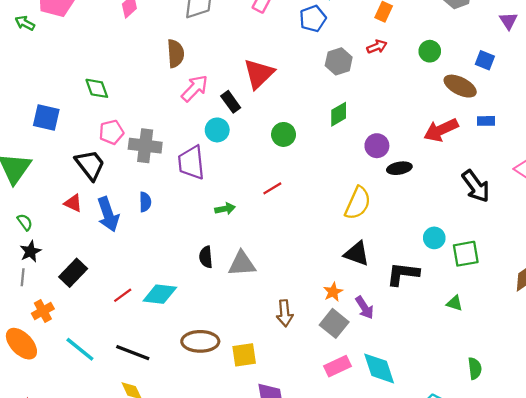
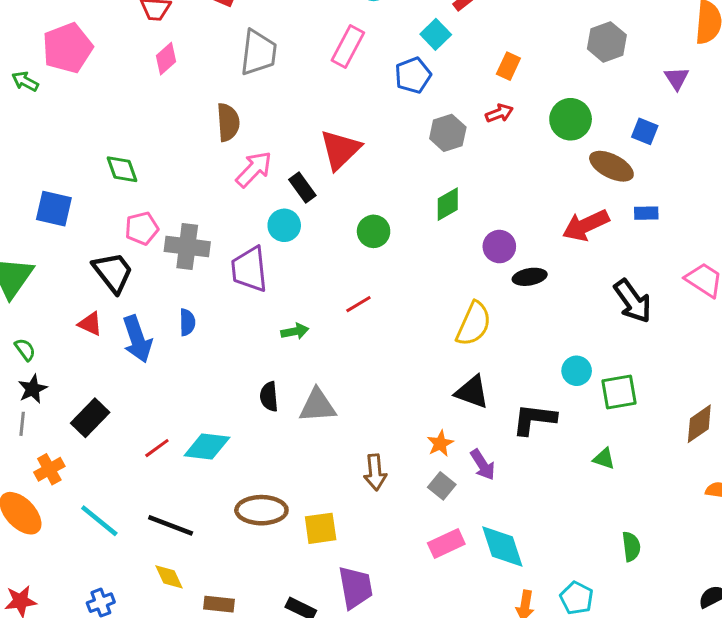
green circle: (430, 51) -> (571, 119), size x1.4
gray square: (334, 323) -> (442, 486), size x0.7

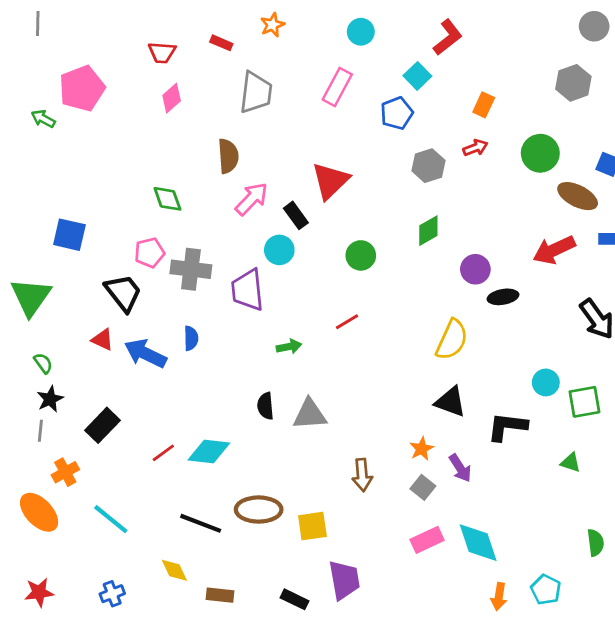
green diamond: (122, 169) -> (167, 199), moved
blue arrow: (137, 339) -> (145, 353), turned 135
black line: (171, 525) -> (201, 523), moved

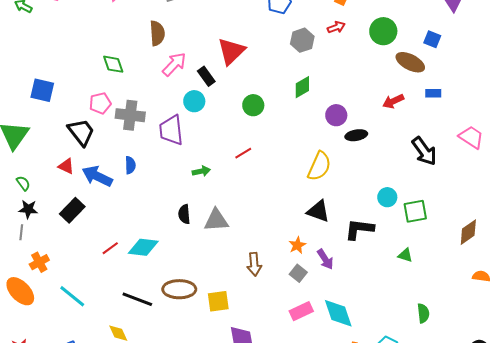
red arrow: (554, 250) -> (393, 101), size x0.7
black star: (50, 399) -> (28, 209), turned 30
black rectangle: (103, 425) -> (72, 210), moved

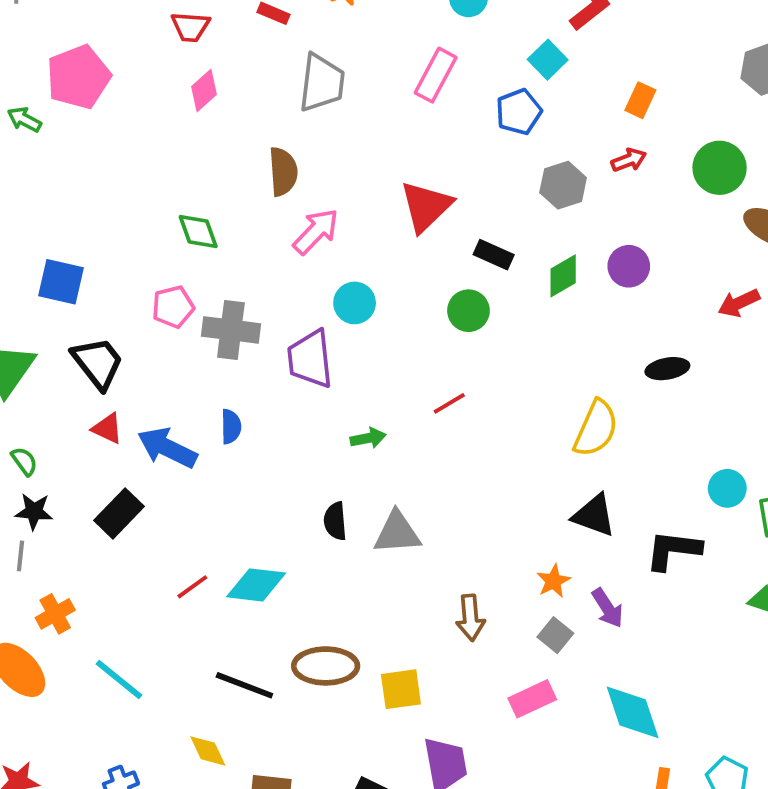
black rectangle: (206, 76) -> (494, 255), moved, turned -30
purple circle: (336, 115) -> (629, 266), moved
black trapezoid: (81, 132) -> (98, 363), moved
pink rectangle: (301, 311) -> (532, 699), moved

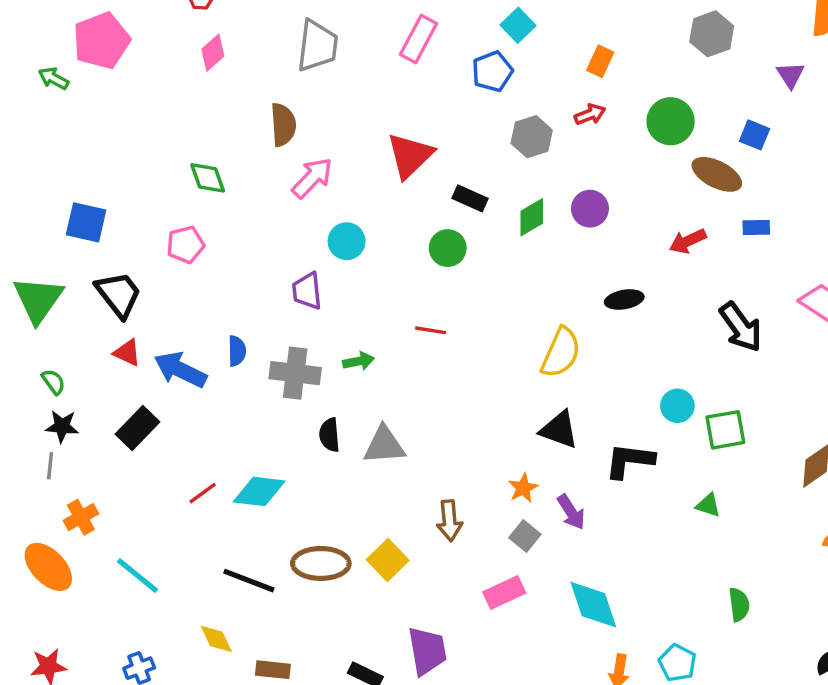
gray cross: (231, 330) -> (295, 373), moved
purple trapezoid: (310, 359) -> (307, 291), size x0.7
red line: (449, 403) -> (431, 330), turned 40
yellow square: (401, 689) -> (388, 560), moved, turned -36

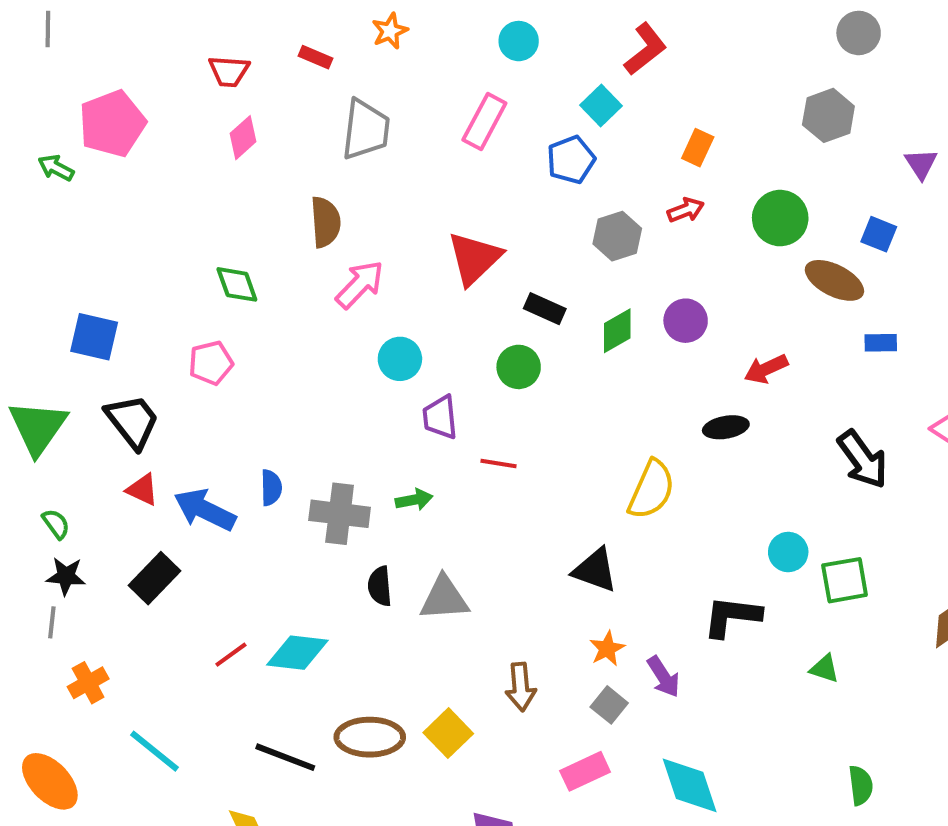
red arrow: (688, 241) -> (766, 369), moved
purple trapezoid: (307, 291) -> (440, 417), moved
black triangle: (559, 430) -> (595, 570), moved
orange ellipse: (48, 567) -> (50, 781), moved

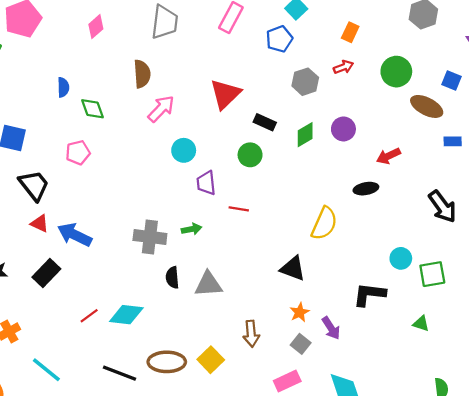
blue semicircle: (271, 488) -> (63, 87), moved

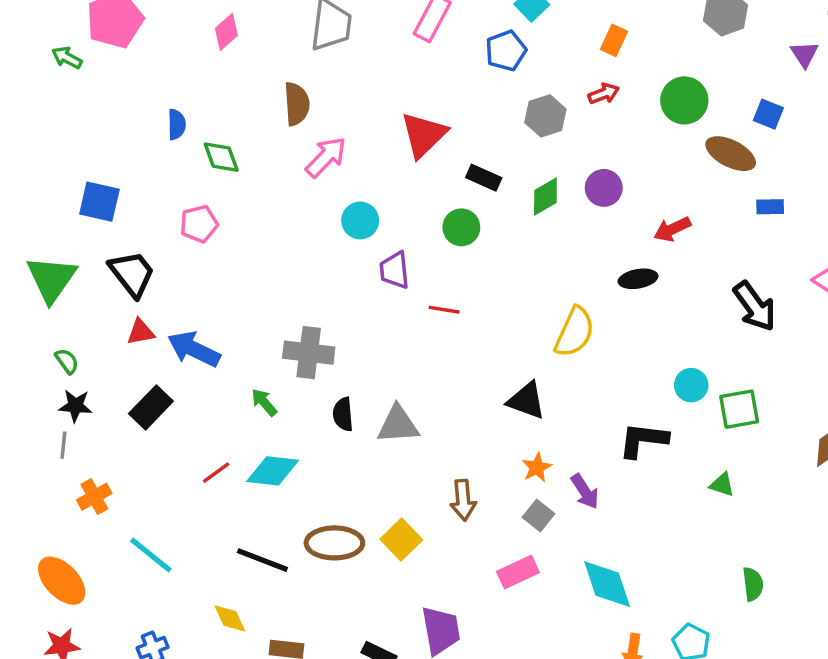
red triangle: (40, 223) -> (141, 332), turned -36
green arrow: (192, 229) -> (264, 402), moved, turned -120

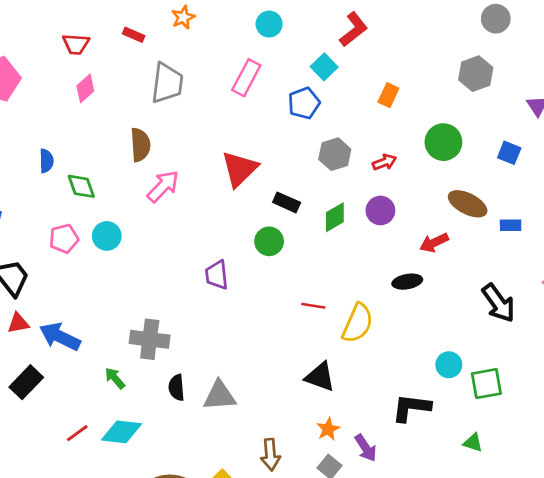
red arrow: (604, 94) -> (384, 162), moved
brown ellipse: (731, 154) -> (468, 204), moved
cyan circle: (360, 220) -> (107, 236), moved
red line: (444, 310) -> (313, 306), moved

